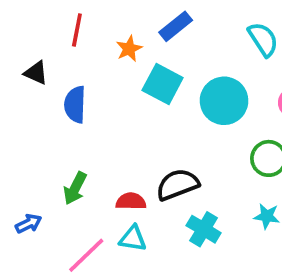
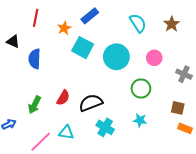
red semicircle: (131, 201) -> (63, 98), moved, turned 119

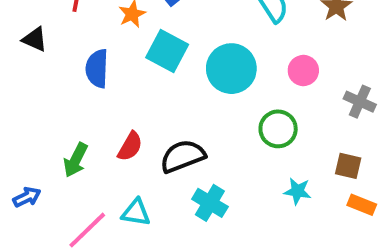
blue semicircle: (35, 59) -> (97, 69), moved
cyan star: (140, 120) -> (298, 191), moved

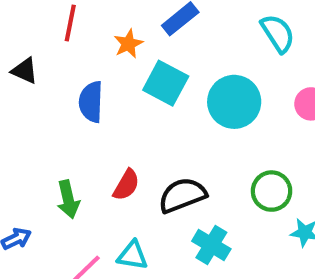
green circle: (278, 129) -> (272, 191), moved
green arrow: (76, 160) -> (68, 199), turned -40

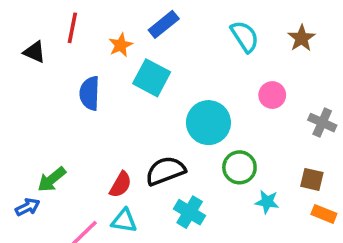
black triangle: (25, 71) -> (34, 52), moved
cyan circle: (234, 102) -> (208, 123), moved
red semicircle: (126, 185) -> (121, 185), moved
green arrow: (68, 199) -> (52, 179), moved, turned 64

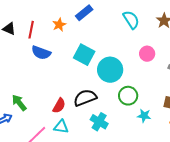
red line: (72, 28) -> (31, 30), moved
cyan square: (152, 78) -> (84, 55), moved
blue semicircle: (90, 93) -> (41, 53), turned -72
green arrow: (52, 179) -> (19, 103), turned 90

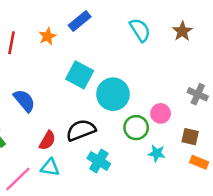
blue semicircle: (41, 53) -> (24, 101), moved, turned -150
pink circle: (147, 54) -> (161, 113), moved

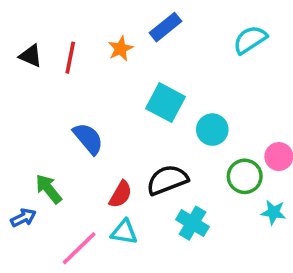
cyan semicircle: (140, 30) -> (250, 40), turned -90
cyan circle: (113, 94) -> (212, 130), size x0.7

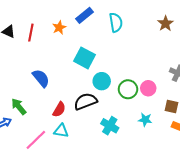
cyan semicircle: (250, 40) -> (116, 22), moved, turned 114
cyan circle: (212, 130) -> (102, 81), moved
green circle: (245, 176) -> (128, 89), moved
cyan cross: (192, 223) -> (110, 126), moved

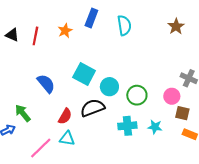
blue rectangle: (84, 15) -> (91, 18), turned -30
cyan square: (84, 58) -> (84, 74), moved
pink circle: (148, 88) -> (172, 96), moved
cyan cross: (110, 126) -> (127, 126), moved, turned -36

